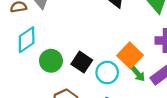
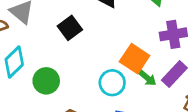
black square: (82, 62) -> (70, 28), moved, turned 30

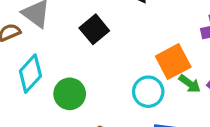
orange square: (135, 59) -> (173, 62), turned 32

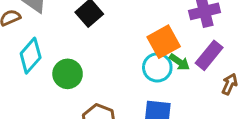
cyan circle: (148, 92) -> (157, 67), moved

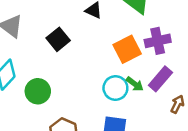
orange square: (164, 42) -> (127, 49), moved

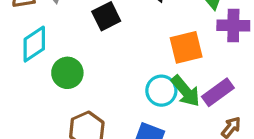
purple cross: (158, 41) -> (233, 26), moved
green arrow: (135, 84) -> (186, 91), size x1.5

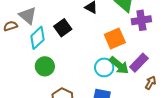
cyan diamond: (34, 44) -> (38, 38), moved

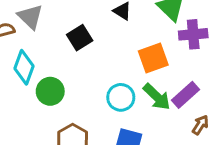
cyan diamond: (38, 38) -> (24, 67), moved, turned -30
cyan circle: (104, 67) -> (121, 97), moved

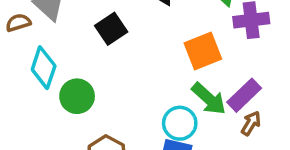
cyan circle: (121, 97) -> (180, 123), moved
brown arrow: (200, 125) -> (251, 123), moved

